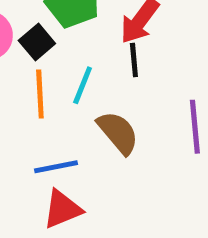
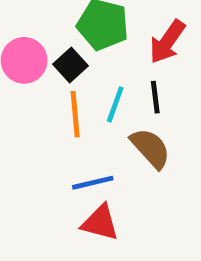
black line: (134, 60) -> (155, 97), moved
red triangle: (62, 209) -> (100, 223), turned 39

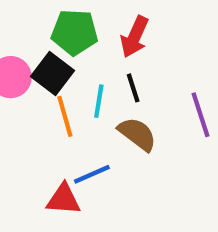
black square: (71, 65) -> (53, 73), size x1.4
red triangle: (100, 223) -> (63, 199), moved

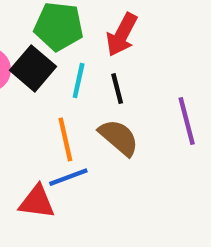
cyan line: (99, 101) -> (79, 80), moved
orange line: (65, 116) -> (65, 139), moved

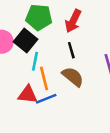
cyan line: (79, 80) -> (35, 61), moved
red triangle: (37, 202) -> (28, 95), moved

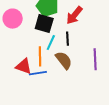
black square: (26, 40) -> (44, 24), moved, turned -36
cyan line: (35, 61) -> (51, 43), moved

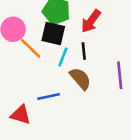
orange line: (40, 56) -> (31, 48), moved, turned -42
red triangle: (24, 66) -> (21, 115), moved

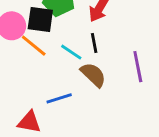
black square: (53, 34) -> (40, 20), moved
cyan line: (63, 57) -> (71, 52), turned -72

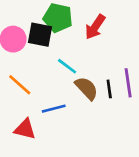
black line: (94, 43) -> (109, 89), moved
orange line: (34, 46) -> (20, 85), moved

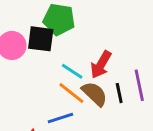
red arrow: (95, 27) -> (101, 65), moved
orange line: (20, 85) -> (71, 93), moved

